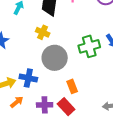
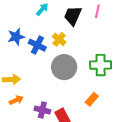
blue cross: (28, 78) -> (37, 45), moved
orange rectangle: (72, 86) -> (92, 99), moved, turned 48

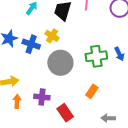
orange arrow: (16, 100) -> (17, 101), turned -56
purple cross: (42, 110) -> (42, 97), moved

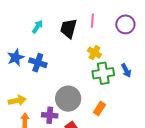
yellow cross: (52, 36) -> (94, 53), moved
gray circle: (60, 63) -> (68, 99), moved

